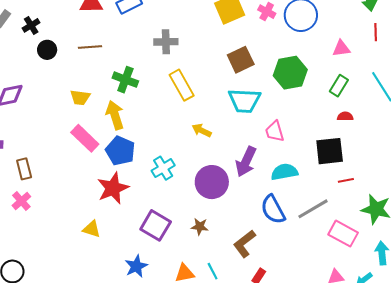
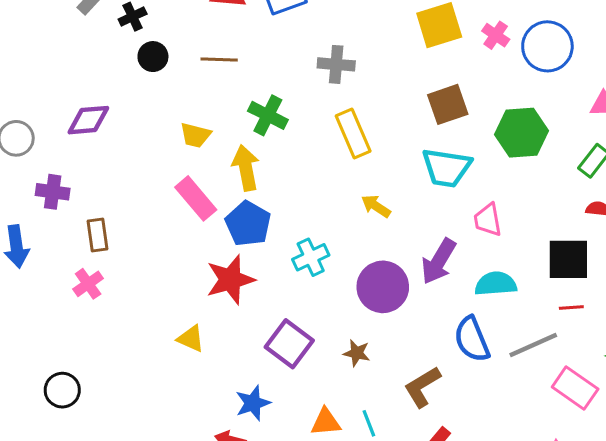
red line: (346, 180) -> (571, 307), moved

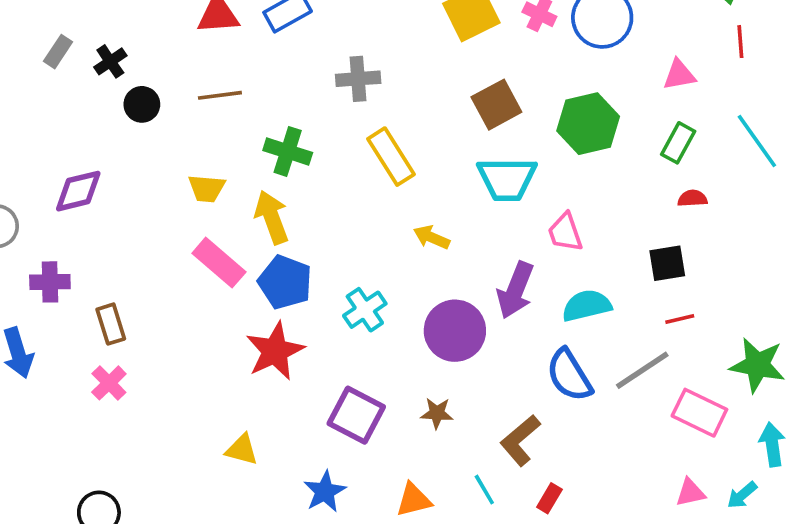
black square: (568, 259) -> (667, 263), size x0.7
yellow triangle: (191, 339) -> (242, 450), moved
cyan line: (369, 423) -> (484, 490), moved

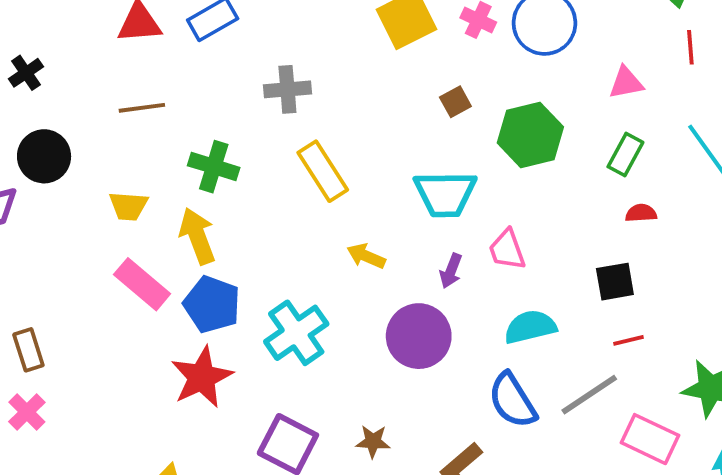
black circle: (142, 104) -> (44, 156), moved, size x1.4
brown square: (496, 105) -> (455, 102), moved, size x0.6
purple arrow: (515, 290) -> (451, 271), moved, size x0.6
cyan cross: (365, 310) -> (296, 333), size x1.4
purple circle: (455, 331) -> (419, 336), moved

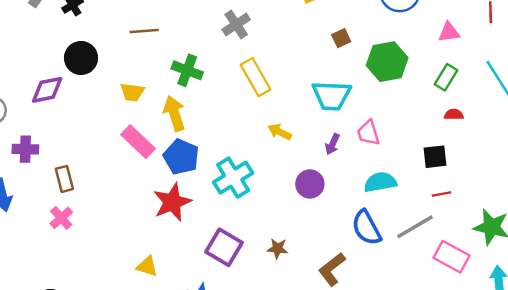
gray cross: (287, 89) -> (236, 24), turned -32
purple circle: (419, 336) -> (310, 184), size x0.7

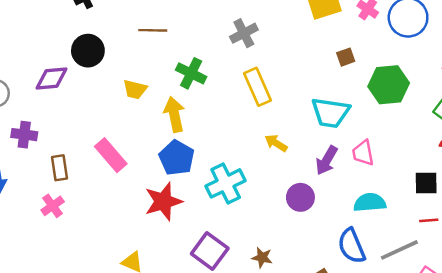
pink rectangle: (138, 142) -> (111, 155), moved
purple arrow: (332, 144) -> (327, 160), size x1.4

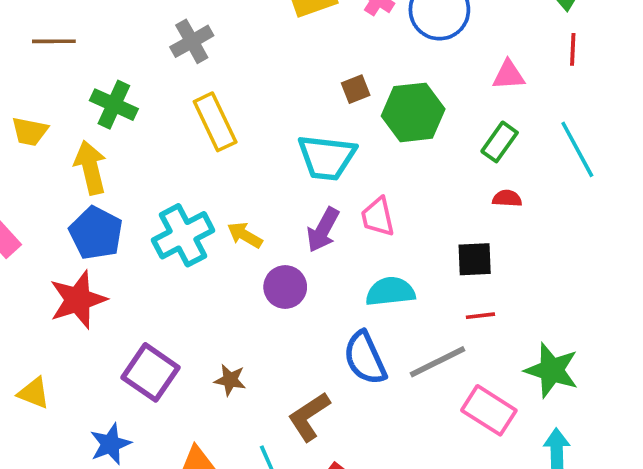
brown square: (346, 57) -> (356, 89), moved
yellow arrow: (276, 143) -> (245, 235), moved
cyan cross: (226, 183) -> (183, 235), moved

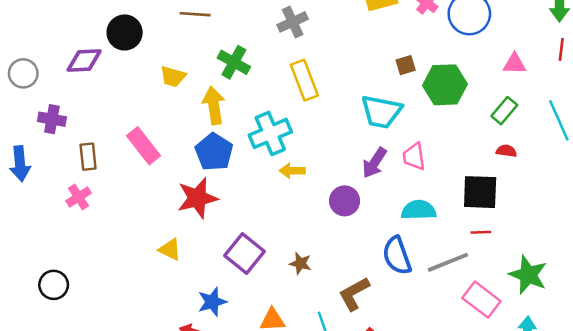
cyan cross: (183, 235) -> (270, 133), moved
yellow arrow: (245, 235) -> (292, 171), moved, turned -35
black square: (475, 259) -> (480, 192), size x1.4
yellow triangle: (34, 393) -> (170, 249), moved

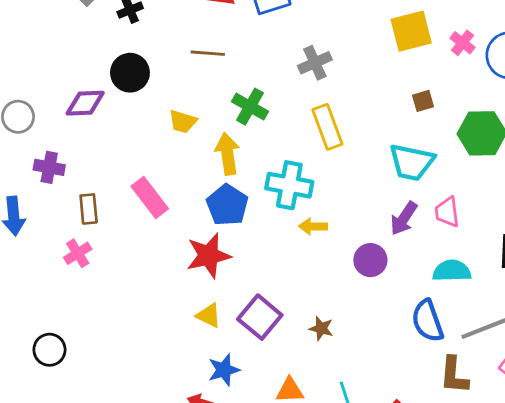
brown square: (406, 65) -> (423, 101), moved
cyan cross: (270, 133) -> (289, 185), turned 33
yellow triangle: (170, 249) -> (209, 315), moved
brown L-shape: (354, 294) -> (454, 375), moved, turned -57

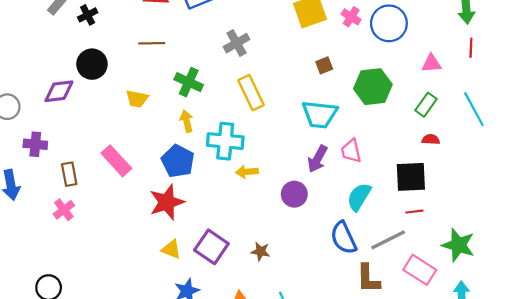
yellow arrow: (227, 154) -> (187, 121), moved, size x0.7
cyan semicircle: (452, 271) -> (359, 197), turned -52

